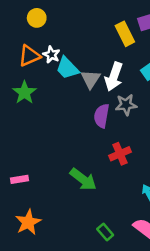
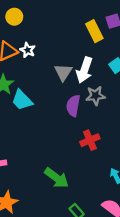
cyan trapezoid: (67, 68) -> (22, 100), moved
green arrow: (83, 179) -> (57, 178), moved

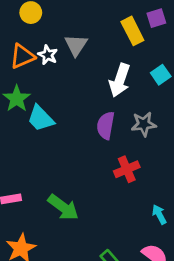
gray triangle: (63, 72) -> (76, 45), moved
gray star: (95, 96) -> (144, 124), moved
green arrow: (57, 178) -> (63, 207), moved

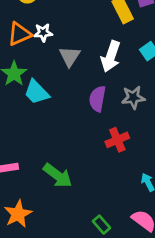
gray triangle: (76, 45) -> (70, 56), moved
white star: (48, 55) -> (43, 33), turned -30

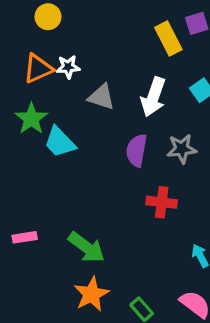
gray triangle: (70, 56) -> (101, 97), turned -45
red cross: (117, 140) -> (162, 202), turned 30
orange star: (18, 214) -> (91, 294), moved

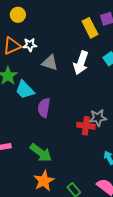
gray star: (182, 149) -> (98, 118), moved
purple semicircle: (137, 150) -> (44, 108), moved

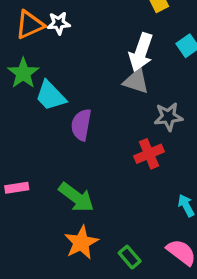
gray triangle: (50, 63) -> (136, 81), moved
gray star: (98, 118) -> (168, 117), moved
red cross: (86, 126) -> (149, 154), turned -30

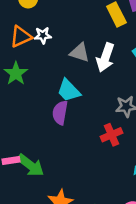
gray triangle: (136, 81) -> (80, 53), moved
cyan trapezoid: (51, 96) -> (69, 91), moved
green arrow: (76, 197) -> (31, 165), moved

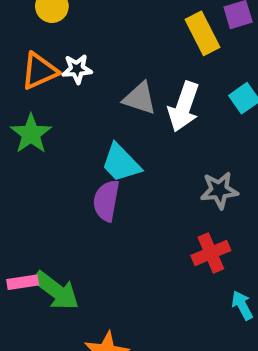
red cross: (112, 135) -> (211, 253), moved

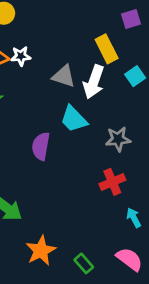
yellow rectangle: (202, 33) -> (107, 49), moved
cyan trapezoid: (121, 163) -> (74, 119), moved

